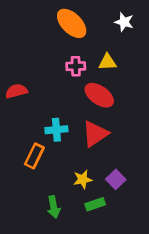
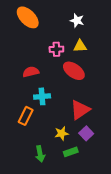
white star: (124, 22) -> (77, 20), moved
orange ellipse: (72, 23) -> (28, 17), moved
red semicircle: (16, 91) -> (31, 72), moved
red triangle: (95, 134) -> (80, 110), moved

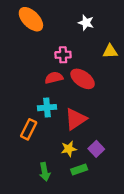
yellow triangle: (80, 46) -> (110, 51), moved
red semicircle: (31, 72) -> (54, 78), moved
red triangle: (80, 110) -> (76, 119), moved

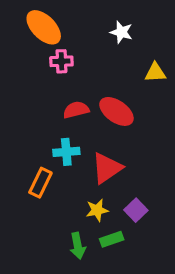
pink cross: (63, 55) -> (61, 61), moved
green arrow: (45, 172) -> (78, 246), moved

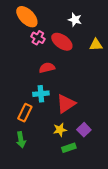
pink cross: (61, 61) -> (38, 38), turned 32
red ellipse: (116, 111) -> (62, 42), moved
green arrow: (78, 246) -> (21, 140), moved

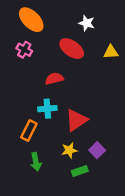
pink cross: (38, 38) -> (24, 50), moved
green arrow: (21, 140) -> (36, 162), moved

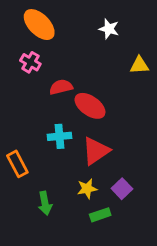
red ellipse: (72, 49) -> (90, 106), moved
red semicircle: (54, 79) -> (61, 87), moved
orange rectangle: (29, 131) -> (17, 164), moved, turned -54

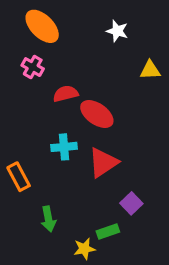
yellow star: (87, 189) -> (84, 249), moved

